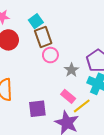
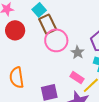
pink circle: (50, 55) -> (56, 40), size x1.5

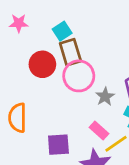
red circle: (15, 30) -> (42, 64), moved

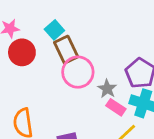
red circle: (42, 64) -> (22, 52), moved
pink rectangle: (99, 131) -> (116, 107), moved

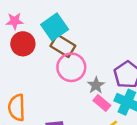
cyan square: (54, 30) -> (55, 27), size x1.5
brown rectangle: (66, 50) -> (63, 46), turned -40

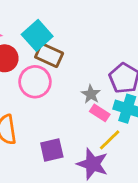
pink circle: (71, 67) -> (35, 82), moved

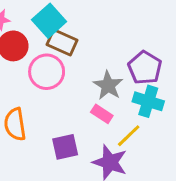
gray star: (91, 94) -> (108, 85), size x1.4
pink rectangle: (100, 113) -> (102, 114), moved

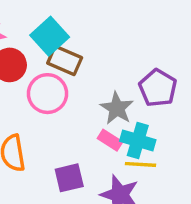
cyan cross: (148, 101) -> (138, 141), moved
yellow line: (129, 136) -> (141, 164), turned 48

